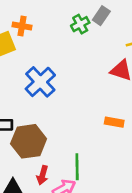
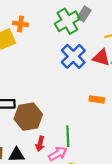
green cross: (80, 24) -> (67, 21), size x1.6
blue cross: (40, 82) -> (73, 56), moved

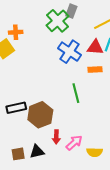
orange rectangle: (97, 99) -> (95, 69), moved
green line: (68, 136) -> (76, 93), moved

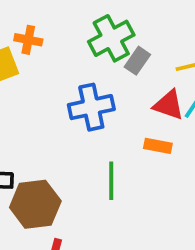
gray rectangle: (71, 11) -> (137, 61), moved
blue cross: (70, 52) -> (91, 107), moved, turned 30

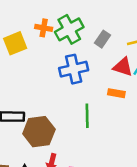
green cross: (111, 38) -> (69, 29), moved
orange cross: (28, 40) -> (44, 28), moved

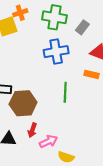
orange cross: (44, 28) -> (20, 13), moved, turned -32
green cross: (69, 29) -> (54, 17), turned 35

